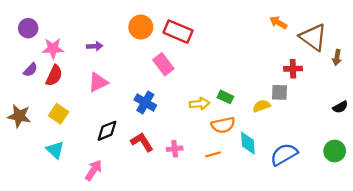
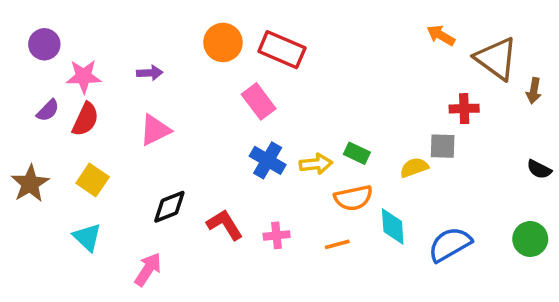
blue cross: (145, 103) -> (268, 160), moved
black semicircle: (340, 107) -> (539, 169), turned 56
brown star: (19, 116) -> (30, 184), turned 30

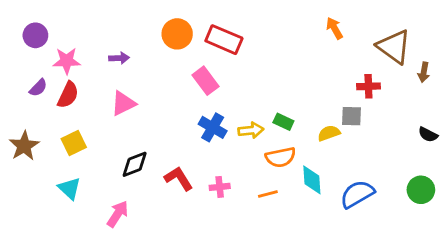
orange arrow: (441, 35) -> (334, 28), moved, turned 30
yellow square: (93, 180) -> (74, 143), turned 30

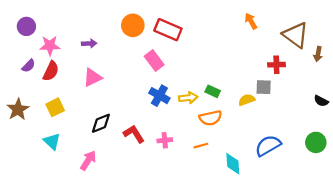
cyan diamond: (312, 180) -> (233, 164), moved

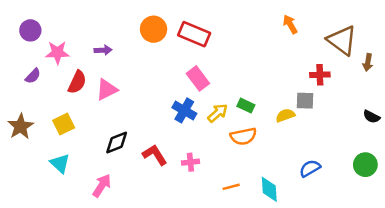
pink rectangle: (154, 60) -> (198, 78), moved
red semicircle: (51, 71) -> (77, 82), moved
yellow arrow: (188, 98) -> (218, 113), turned -36
orange line: (201, 146) -> (231, 187), moved
blue semicircle: (268, 146) -> (310, 168), size x0.7

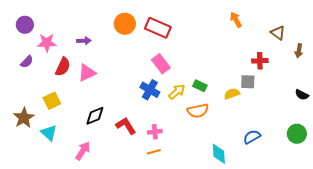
brown triangle: (342, 40) -> (278, 33), size x0.6
brown star: (21, 126) -> (24, 118), moved
orange line: (231, 187) -> (154, 152), moved

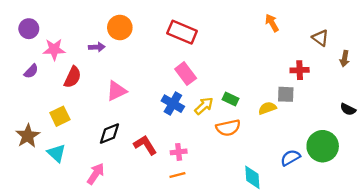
orange circle: (125, 24) -> (120, 27), moved
pink triangle: (87, 73) -> (116, 91), moved
green circle: (297, 134) -> (323, 146), moved, size x1.4

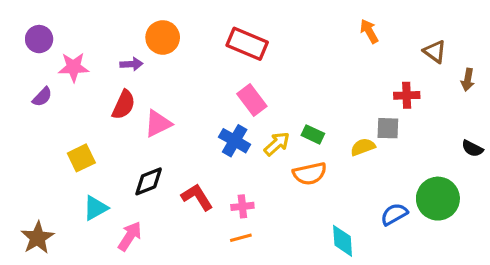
red semicircle: (73, 77) -> (124, 105), moved
brown star: (28, 136) -> (38, 238), moved
cyan triangle: (56, 153) -> (95, 208), moved, turned 48

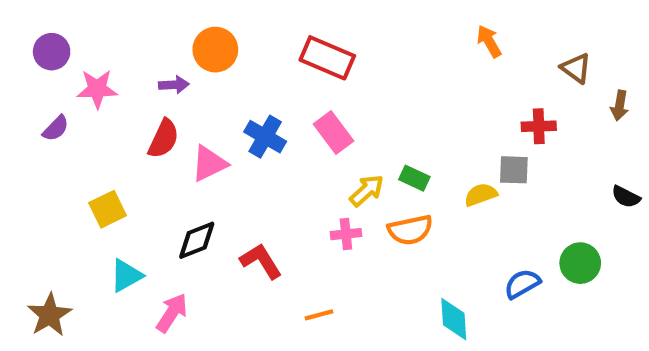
blue cross: (235, 141) -> (265, 137), moved
green circle: (438, 199) -> (580, 263), size x0.7
pink cross: (242, 206) -> (346, 234), moved

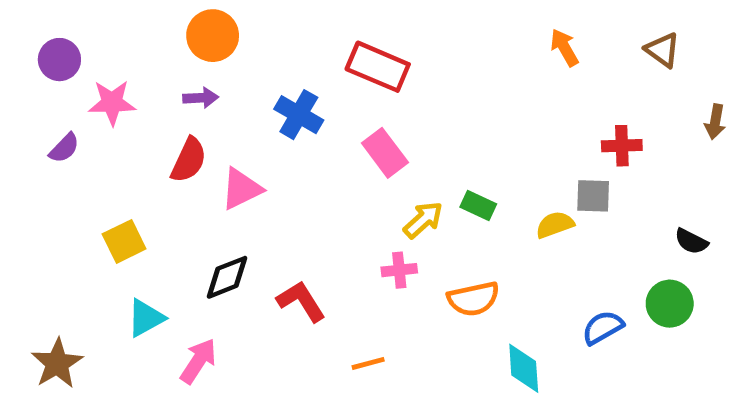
orange circle: (215, 50) -> (213, 36), moved
brown triangle: (576, 68) -> (662, 50), moved
blue cross: (265, 137) -> (299, 115), moved
black semicircle: (626, 197) -> (691, 241), moved
orange semicircle: (410, 230) -> (473, 299), moved

